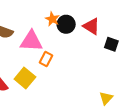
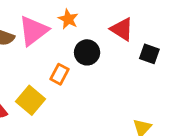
black circle: (66, 24) -> (87, 52), moved
pink triangle: (31, 41) -> (33, 31), moved, turned -40

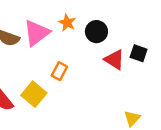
red triangle: (122, 29) -> (114, 60), moved
black circle: (87, 52) -> (96, 32), moved

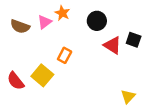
orange star: (67, 23) -> (62, 13), moved
pink triangle: (37, 33) -> (45, 22), size x0.6

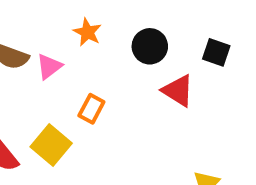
pink triangle: (45, 22) -> (49, 66), moved
black square: (134, 40) -> (216, 52), moved

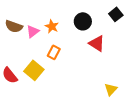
orange star: (87, 32) -> (52, 26), moved
black square: (216, 52) -> (116, 14), moved, turned 32

